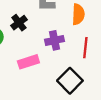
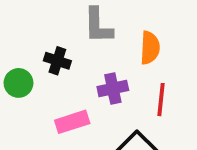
black cross: (19, 23) -> (57, 61), turned -35

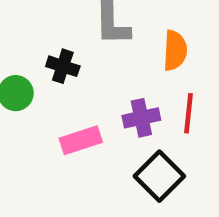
purple cross: (113, 89) -> (141, 118), moved

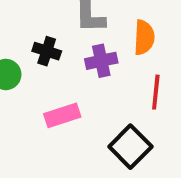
purple cross: (141, 118) -> (101, 61), moved

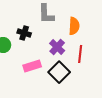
purple cross: (101, 61) -> (57, 47), moved, turned -35
black square: (130, 147) -> (59, 72), moved

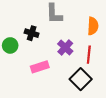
orange semicircle: (74, 26) -> (93, 26), moved
black square: (59, 72) -> (81, 79), moved

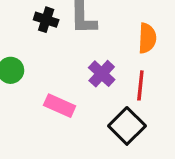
black cross: (32, 33) -> (46, 20), moved
pink rectangle: (40, 67) -> (60, 106), turned 42

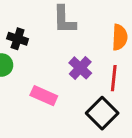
black cross: (46, 20) -> (18, 39), moved

